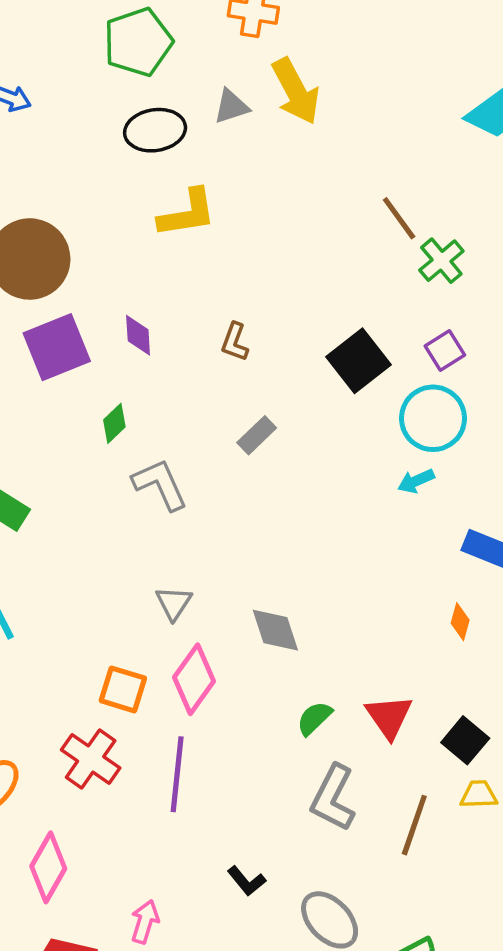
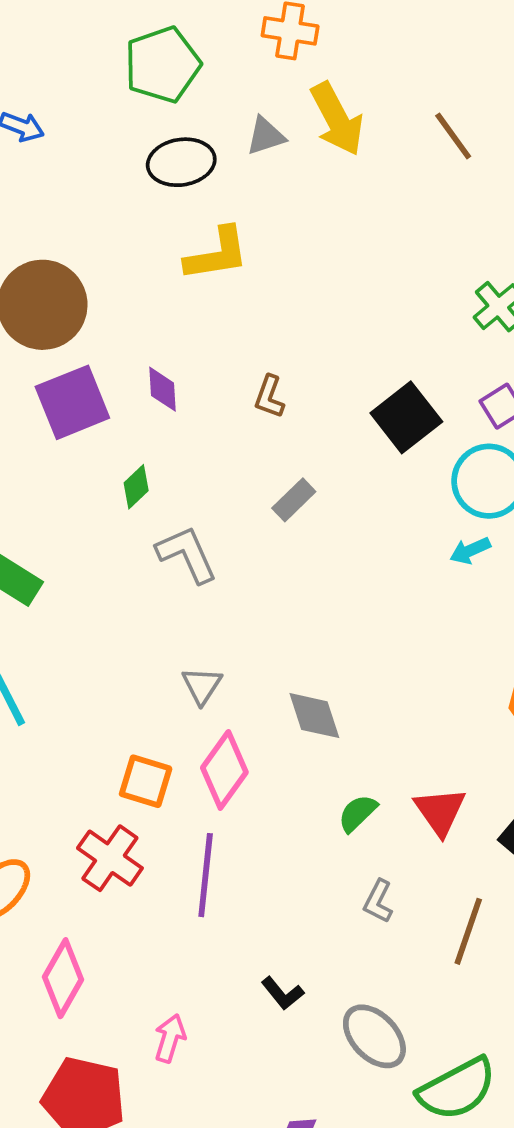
brown line: (399, 218) -> (453, 136), moved
gray L-shape: (333, 798) -> (378, 901), size x0.6

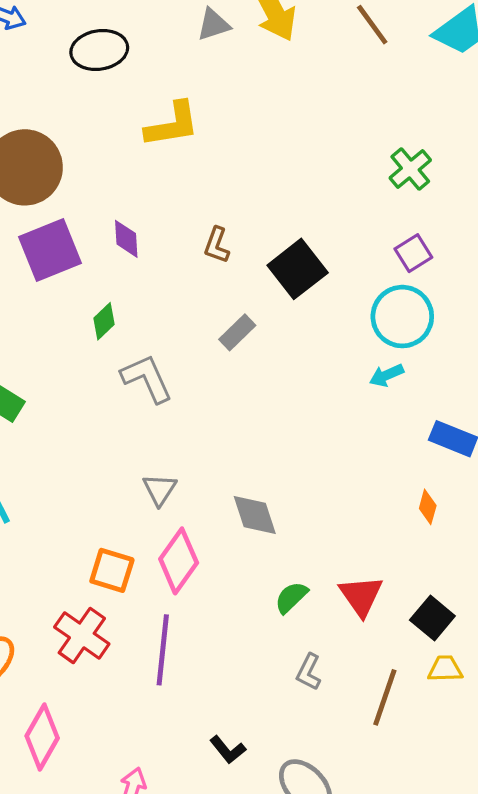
black ellipse: (181, 162) -> (99, 50), moved
black square: (406, 417) -> (298, 269), moved

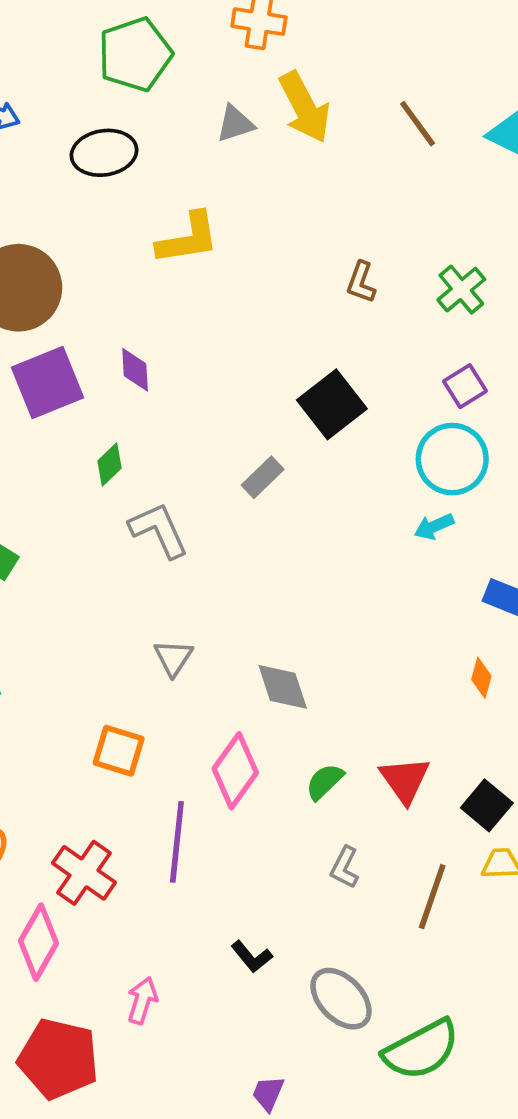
brown L-shape: (217, 245) -> (361, 282), moved
pink diamond: (179, 561) -> (235, 771), moved
red cross: (82, 635) -> (84, 873), moved

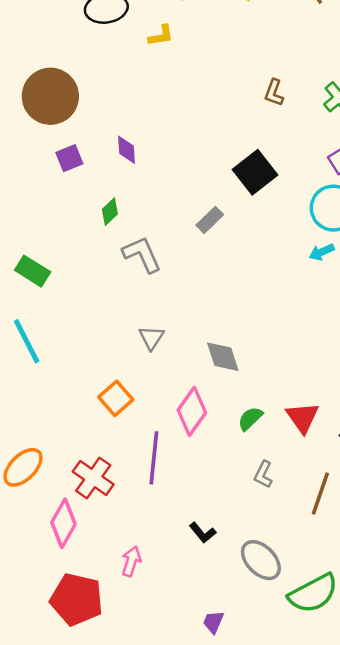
yellow L-shape: (188, 238) -> (161, 36), moved, size x0.6
purple square: (48, 382) -> (69, 158), size x0.6
orange square: (119, 751) -> (116, 398), turned 32

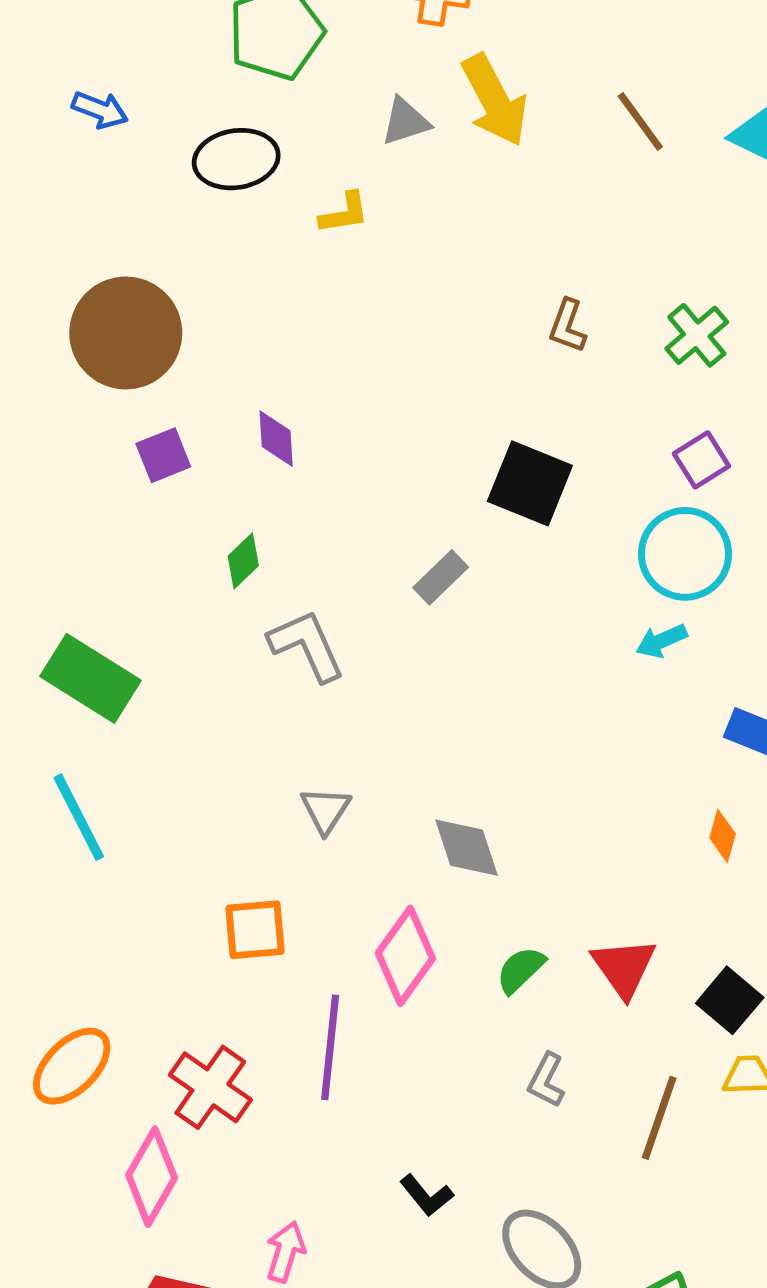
black square: (255, 172) -> (530, 483), turned -30
green rectangle: (33, 271) -> (91, 678), size x1.4
orange square: (116, 398) -> (255, 930), turned 36

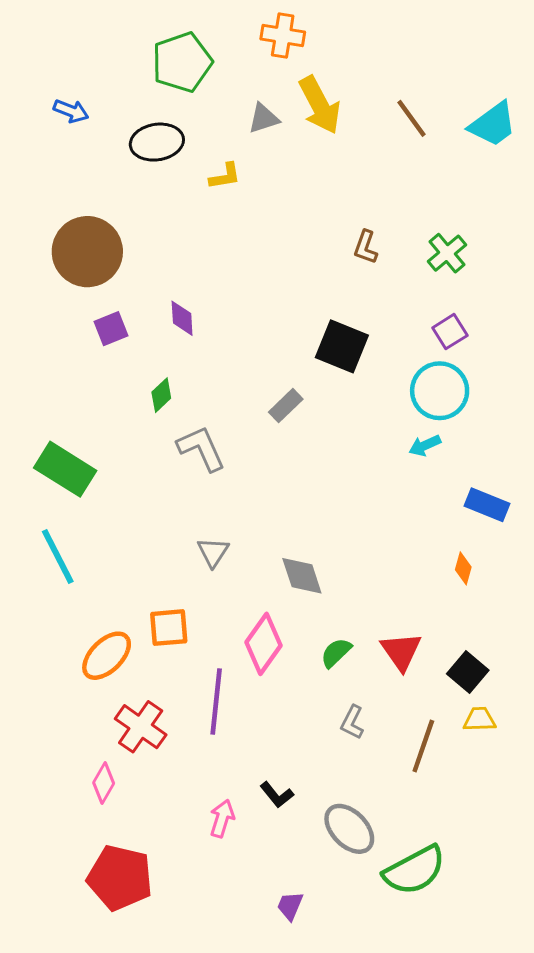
orange ellipse: (72, 1066) -> (107, 656), moved
pink diamond: (152, 1177) -> (104, 783), size x0.7
pink arrow: (286, 1252) -> (222, 818), moved

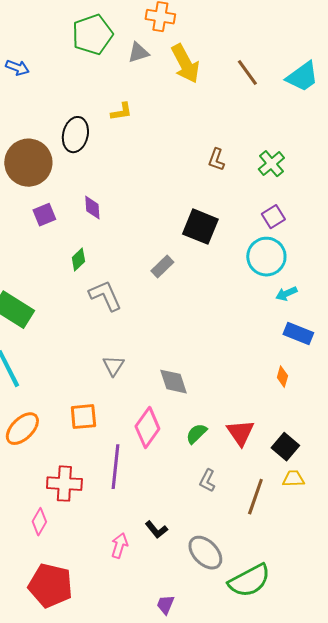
gray triangle: (263, 118) -> (138, 53), moved
black ellipse: (157, 142) -> (75, 135), moved, turned -68
cyan arrow: (425, 446) -> (286, 294), moved
orange ellipse: (107, 656) -> (22, 429), moved
red cross: (141, 727) -> (64, 484), turned -32

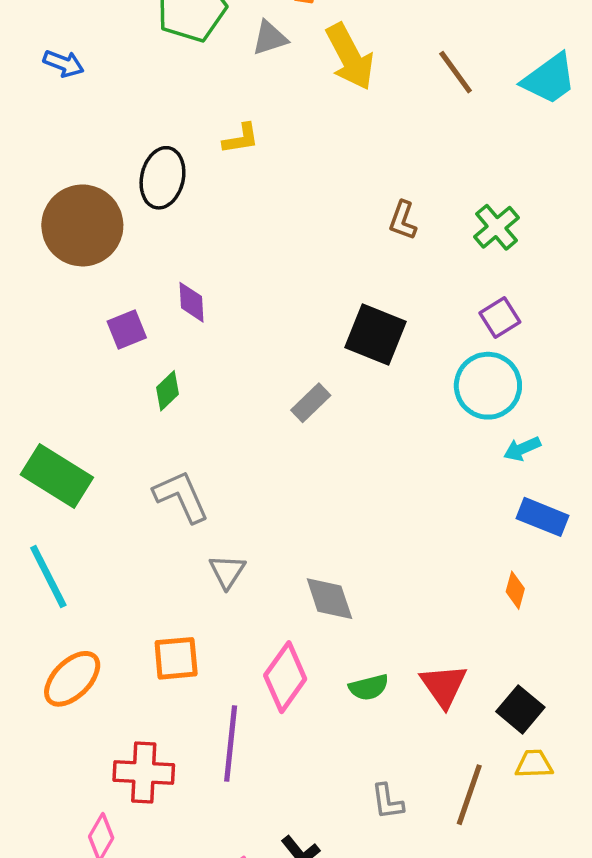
purple square: (44, 215) -> (127, 329), moved
gray L-shape: (105, 296) -> (181, 496), moved
green semicircle: (196, 434) -> (369, 687), turned -150
gray L-shape: (207, 481) -> (387, 802), moved, turned -35

